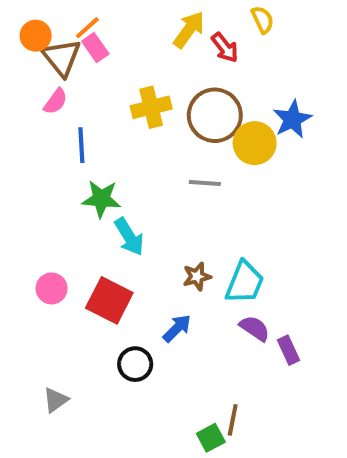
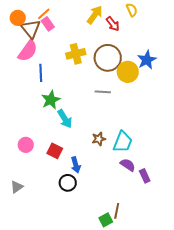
pink semicircle: (56, 101) -> (28, 51), size x1.6
green star: (101, 199) -> (51, 100), turned -30
red square: (109, 300) -> (55, 151), size x0.7
blue arrow: (177, 328) -> (76, 165), moved, turned 119
gray triangle: (56, 400) -> (17, 187), moved

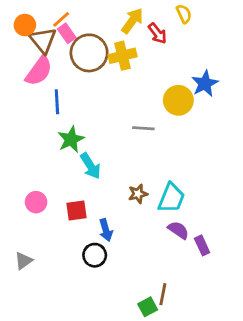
yellow cross: (76, 54) -> (123, 56), moved
brown circle: (108, 58) -> (89, 53), moved
red square: (55, 151) -> (77, 211), turned -35

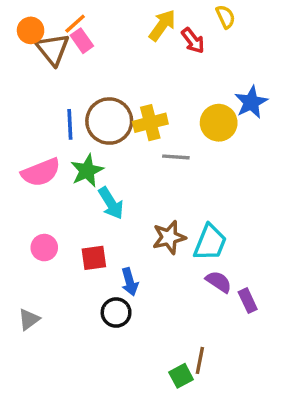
brown circle: (89, 53) -> (109, 121), moved
yellow cross: (123, 56) -> (150, 123), moved
pink semicircle: (39, 71) -> (41, 172), moved, turned 32
brown star: (138, 194) -> (169, 237), size x1.4

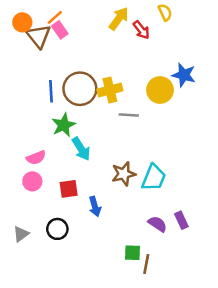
blue star: (251, 102) -> (184, 75), turned -30
pink semicircle: (41, 172) -> (36, 158), moved, size x0.7
purple semicircle: (219, 282) -> (158, 224), moved
black circle: (116, 313) -> (57, 229), moved
green square: (181, 376) -> (132, 253), moved, turned 30

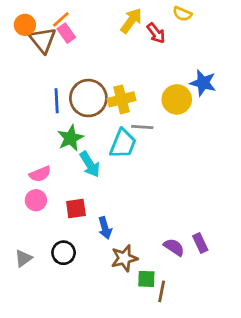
yellow semicircle: (165, 12) -> (182, 14), turned 138
brown star: (124, 174) -> (124, 258), moved
cyan trapezoid: (154, 178) -> (123, 144), moved

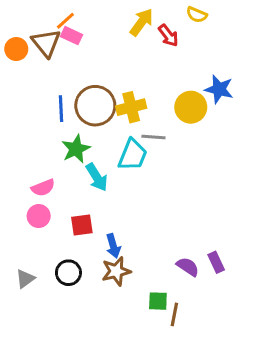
orange circle: (25, 25) -> (16, 49), moved
pink rectangle: (66, 33) -> (71, 36), turned -30
brown star: (124, 258) -> (116, 271), moved

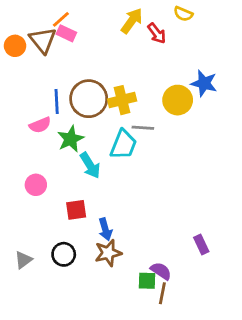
pink semicircle: (43, 188) -> (40, 125), moved
pink circle: (39, 216) -> (36, 185), moved
purple semicircle: (188, 267) -> (161, 271), moved

